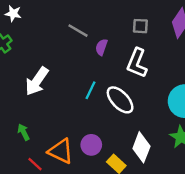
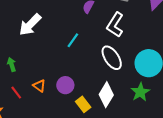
white ellipse: (120, 100) -> (112, 58), moved
orange triangle: (61, 151) -> (39, 86), size x0.6

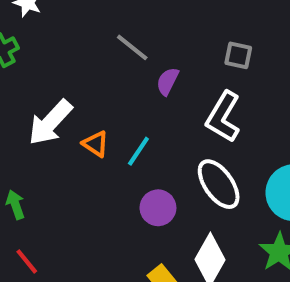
purple circle: (65, 85) -> (158, 208), moved
orange triangle: (39, 86) -> (96, 144), moved

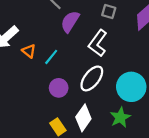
purple semicircle: (168, 81) -> (70, 22), size x1.5
white ellipse: (219, 184) -> (92, 78), turned 68

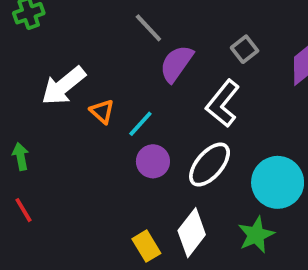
gray square: (109, 12) -> (245, 49), turned 32
purple circle: (59, 88) -> (153, 161), moved

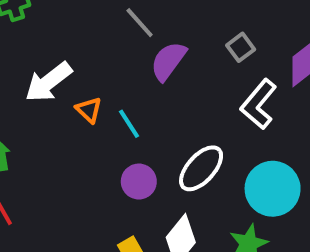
white L-shape: (223, 103) -> (259, 104), moved
cyan line: (140, 124) -> (129, 124), turned -76
purple circle: (153, 161) -> (139, 182), moved

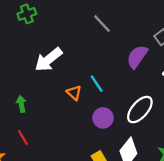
purple semicircle: (168, 61) -> (137, 57), moved
orange triangle: (89, 110) -> (74, 93), moved

